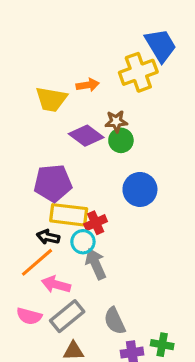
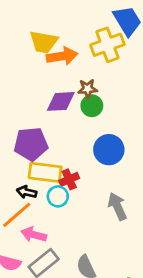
orange arrow: (88, 85) -> (62, 56), size x1.5
yellow trapezoid: (51, 99) -> (44, 42), moved
purple diamond: (86, 136) -> (61, 101), turned -40
gray arrow: (96, 264) -> (117, 206), moved

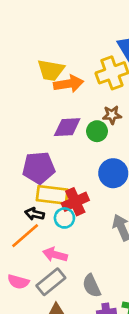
brown star: (88, 89) -> (112, 115), moved
red cross: (69, 179) -> (75, 202), size x1.4
pink arrow: (34, 235) -> (55, 255), moved

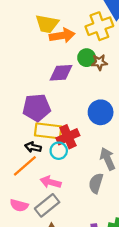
green circle: (97, 131) -> (87, 58), moved
gray semicircle: (92, 286) -> (96, 183), moved, turned 42

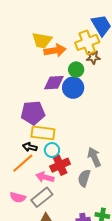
brown star: (99, 62) -> (93, 57), moved
blue circle: (101, 112) -> (73, 88), moved
red cross: (68, 137) -> (60, 165), moved

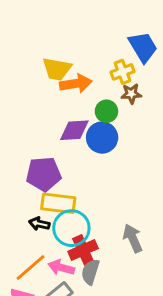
yellow cross: (87, 42) -> (123, 72), size x0.7
cyan circle: (52, 150) -> (71, 228), size x1.6
orange line: (23, 163) -> (31, 268), moved
gray semicircle: (84, 178) -> (90, 272), moved

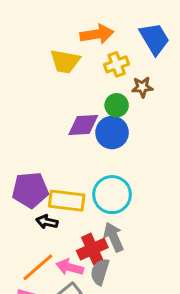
yellow cross: (123, 72) -> (117, 64), moved
orange arrow: (76, 84) -> (97, 34), moved
purple pentagon: (44, 174) -> (30, 190), moved
cyan circle: (71, 228) -> (112, 195), moved
gray arrow: (133, 238) -> (114, 237), moved

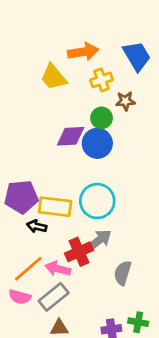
yellow trapezoid: (65, 61) -> (54, 77), turned 40
gray arrow: (114, 237) -> (99, 241), turned 76
gray semicircle: (100, 272) -> (123, 273), moved

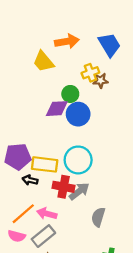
yellow cross: (102, 80) -> (90, 73), moved
green circle: (102, 118) -> (70, 94), moved
red cross: (79, 252) -> (64, 187), moved, turned 35

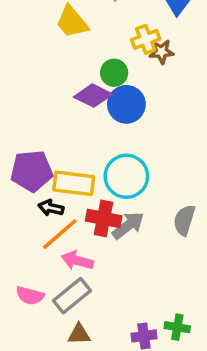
purple diamond: (57, 109) -> (93, 96), turned 30
orange line: (23, 214) -> (60, 234), moved
gray semicircle: (98, 217) -> (184, 220), moved

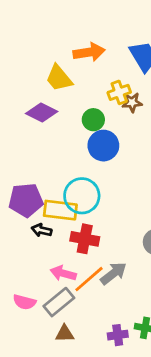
purple diamond: (93, 96) -> (42, 113), moved
cyan circle: (126, 176) -> (82, 196), moved
gray arrow: (128, 225) -> (113, 273), moved
orange line: (60, 234) -> (89, 279), moved

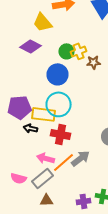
yellow cross: (119, 92) -> (78, 51), moved
brown star: (132, 102) -> (94, 62), moved
blue circle: (103, 146) -> (58, 74), moved

